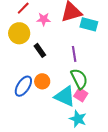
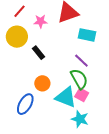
cyan rectangle: (89, 24) -> (87, 35), moved
purple line: (74, 54) -> (81, 61), moved, turned -35
blue ellipse: (23, 86) -> (25, 104), moved

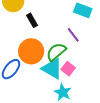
green semicircle: (79, 79) -> (56, 52), moved, turned -110
orange circle: (42, 83) -> (31, 51), size x1.6

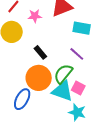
black rectangle: (32, 20) -> (40, 52), moved

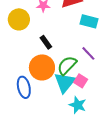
purple line: (77, 54) -> (88, 53), moved
cyan triangle: (62, 91) -> (65, 83), turned 45
blue ellipse: (22, 99) -> (24, 87), turned -45

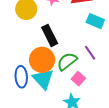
black rectangle: (46, 42) -> (50, 35), size x1.5
cyan triangle: (65, 83) -> (43, 79), moved, turned -30

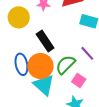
blue ellipse: (21, 77) -> (21, 64), moved

